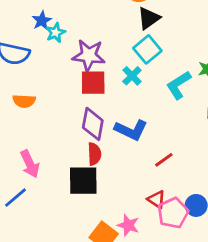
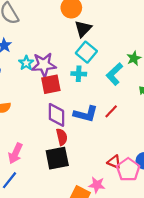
cyan star: (55, 33) -> (26, 63), moved
cyan cross: (132, 76) -> (79, 74), turned -32
red line: (164, 160) -> (111, 111), moved
pink arrow: (30, 164) -> (15, 153), turned 60

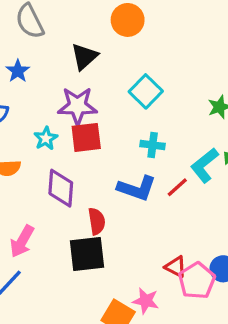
black triangle: (83, 29) -> (84, 57), moved
cyan star: (26, 63) -> (46, 138), moved
cyan cross: (79, 74) -> (153, 145), moved
cyan L-shape: (114, 74) -> (205, 165), moved
purple diamond: (56, 115) -> (61, 188), moved

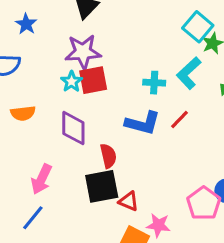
cyan square: (146, 91) -> (198, 27), moved
cyan star: (46, 138) -> (72, 82), moved
cyan L-shape: (205, 165) -> (189, 73), moved
red triangle: (176, 267) -> (129, 201), moved

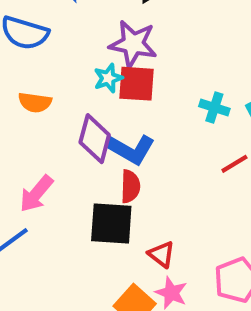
blue L-shape: (143, 123) -> (131, 149), moved
red triangle: (129, 201) -> (161, 254), moved

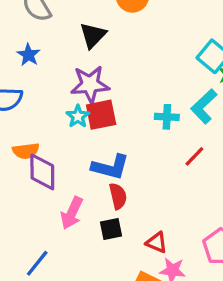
purple diamond: (95, 139) -> (42, 172), moved
pink arrow: (36, 194) -> (72, 213), moved
black square: (111, 223) -> (111, 229), size x0.6

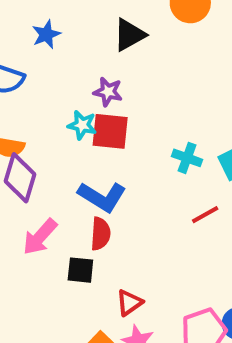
purple star: (90, 84) -> (108, 92), size x0.6
cyan star: (78, 116) -> (82, 125), turned 30
red triangle: (157, 242) -> (129, 303), turned 45

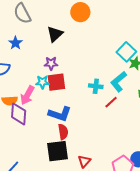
red line: (205, 215) -> (111, 102), moved
pink arrow: (40, 237) -> (27, 95), moved
black square: (80, 270) -> (57, 151), size x1.6

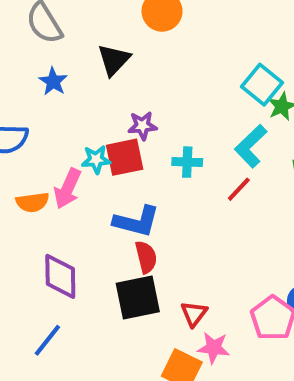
blue star: (15, 43) -> (53, 81), moved
purple star: (51, 63) -> (142, 126), moved
cyan cross: (96, 86) -> (187, 162), moved
purple diamond: (19, 114) -> (60, 276), moved

